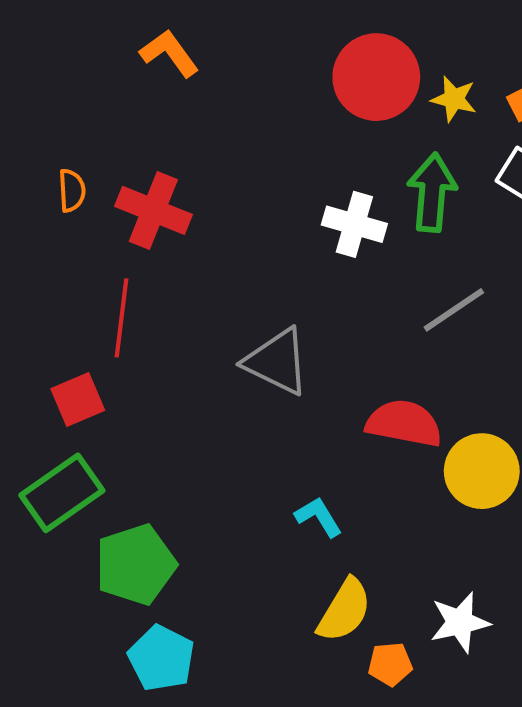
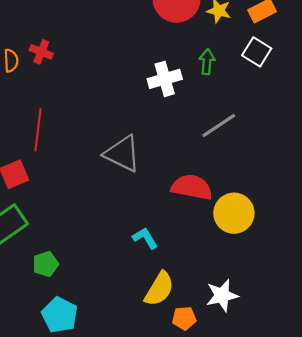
green arrow: (432, 192) -> (207, 62), size x0.6
red cross: (153, 210) -> (41, 52), moved, size x0.6
white cross: (354, 224) -> (165, 79), turned -32
green pentagon: (135, 565) -> (46, 264), size x0.6

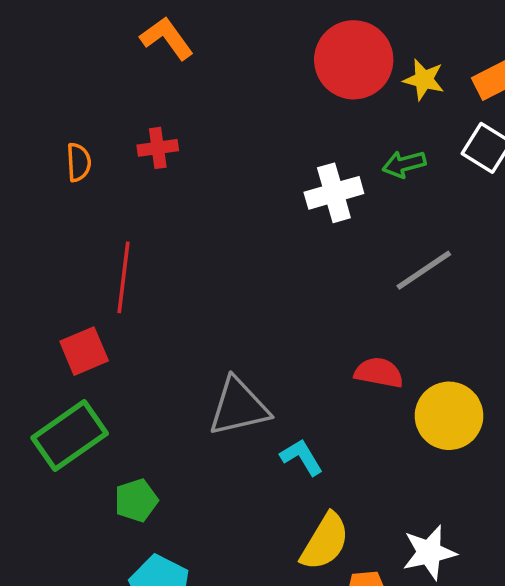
red cross: (41, 52) -> (158, 148), moved, turned -30
green arrow: (207, 62) -> (404, 164), turned -110
gray triangle: (122, 154) -> (239, 407), moved, turned -39
red semicircle: (192, 187) -> (379, 373), size x0.7

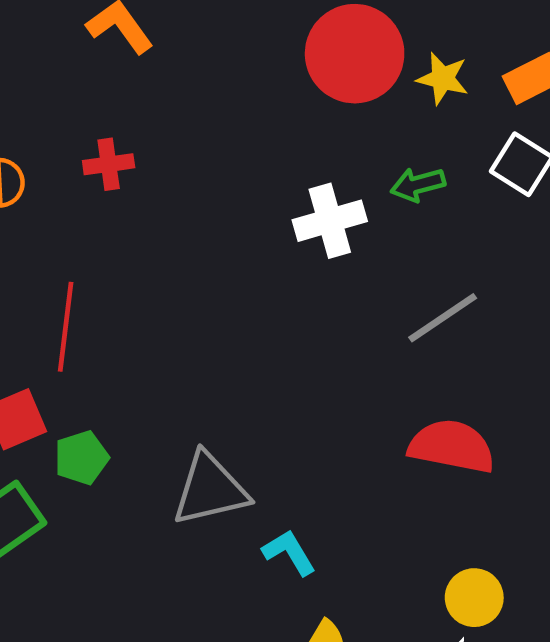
red semicircle: (379, 373) -> (452, 446), moved, size x1.4
yellow circle: (449, 416) -> (474, 598), moved, size x0.7
green pentagon: (136, 500) -> (81, 458), moved

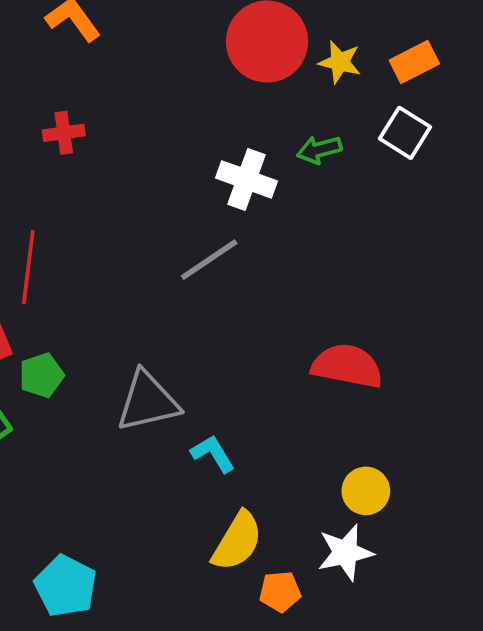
white cross: (330, 221) -> (246, 179), turned 36
gray line: (443, 318) -> (209, 260), moved

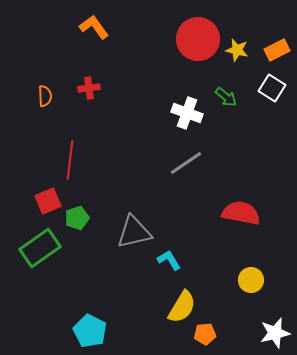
green arrow: (319, 150) -> (226, 97), turned -125
gray line: (209, 260) -> (186, 163), moved
white star: (345, 552) -> (275, 333), moved

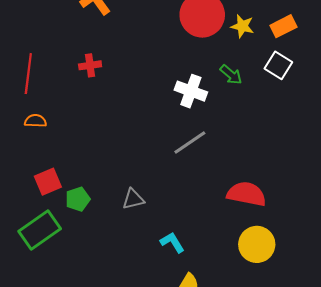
orange semicircle: (45, 96) -> (35, 121), moved, turned -85
red line: (70, 160) -> (28, 74), moved
gray triangle: (134, 232) -> (133, 199), moved, size x0.6
yellow circle: (251, 280) -> (257, 244), moved, size x1.4

